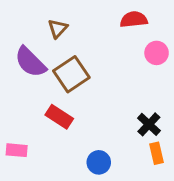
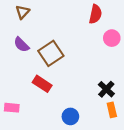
red semicircle: (134, 19) -> (95, 14), turned 108
brown triangle: (58, 29) -> (23, 12), moved
purple semicircle: (30, 62) -> (21, 45), size x0.7

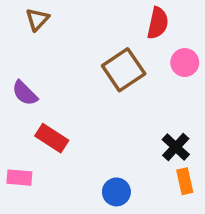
purple semicircle: (21, 45) -> (25, 93), moved
brown square: (51, 53) -> (124, 70), moved
red rectangle: (42, 84) -> (52, 138), moved

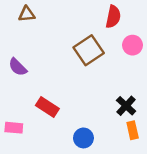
brown triangle: (37, 19) -> (27, 14), turned 42
red rectangle: (52, 138) -> (47, 107), moved

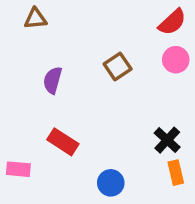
red semicircle: (113, 17) -> (172, 22), moved, turned 35
brown square: (89, 50) -> (118, 67), size x0.7
purple semicircle: (18, 67) -> (53, 80), moved, turned 60

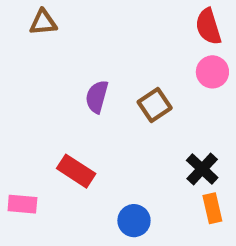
red semicircle: (172, 22) -> (208, 26), turned 116
brown square: (118, 67) -> (155, 105), moved
purple semicircle: (53, 80) -> (97, 97), moved

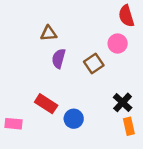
brown triangle: (43, 22) -> (49, 33), moved
pink circle: (212, 72) -> (118, 43), moved
blue circle: (134, 221) -> (74, 119), moved

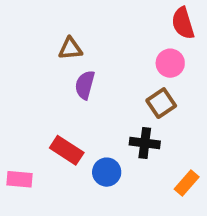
brown square: (94, 64) -> (161, 103), moved
black cross: (123, 102) -> (145, 143), moved, turned -36
orange rectangle: (129, 126) -> (187, 183), turned 54

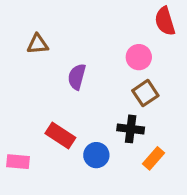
brown triangle: (70, 49) -> (38, 44), moved
pink circle: (170, 63) -> (139, 57), moved
orange rectangle: (187, 183) -> (153, 158), moved

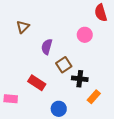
brown triangle: (38, 44) -> (23, 27), turned -40
brown square: (145, 93) -> (64, 65), moved
blue circle: (96, 155) -> (59, 109), moved

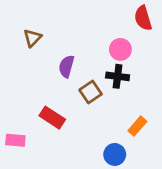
black cross: (80, 79) -> (118, 76), moved
orange rectangle: (94, 97) -> (137, 126), moved
blue circle: (59, 109) -> (115, 154), moved

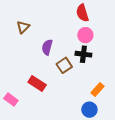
red semicircle: (143, 18) -> (82, 13), moved
pink rectangle: (15, 140) -> (11, 100), turned 32
blue circle: (115, 154) -> (89, 110), moved

